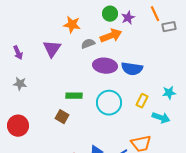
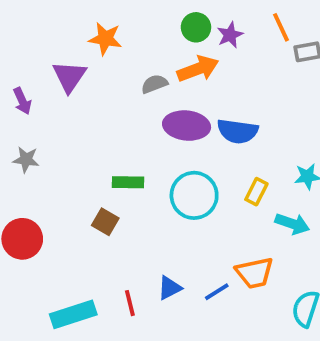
orange star: (72, 25) -> (105, 39), moved
purple triangle: (52, 49) -> (69, 76), moved

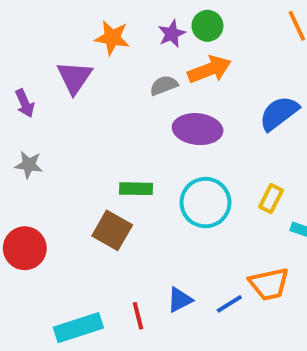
purple star: (230, 35) -> (172, 34), moved
blue semicircle: (238, 131) -> (279, 113), moved, turned 135
brown square: (105, 222) -> (112, 230), size x1.4

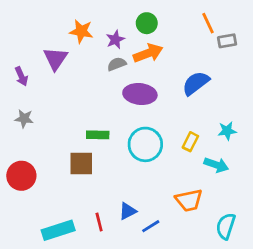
purple star: (172, 34) -> (115, 40), moved
brown square: (112, 230) -> (81, 163), turned -30
blue line: (229, 304) -> (151, 226), moved

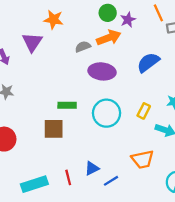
purple star: (115, 40) -> (128, 20), moved

